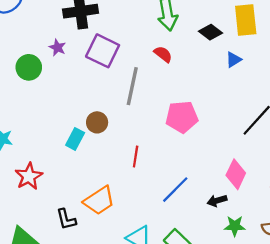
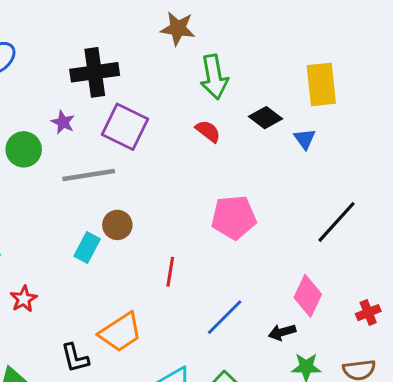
black diamond: (210, 32) -> (265, 118), moved
blue triangle: (234, 60) -> (305, 139), turned -35
gray line: (132, 86) -> (89, 175), moved, turned 69
red star: (29, 176) -> (24, 299), size x0.7

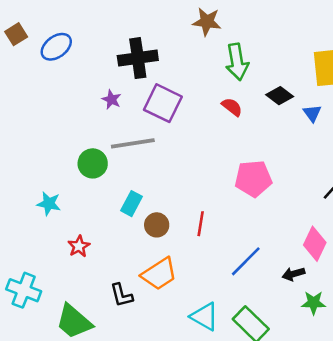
green circle: (24, 149) -> (93, 163), moved
brown circle: (117, 225) -> (157, 225), moved

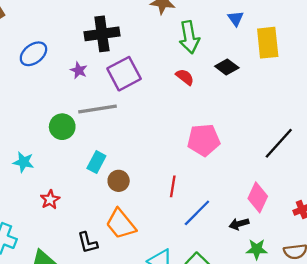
blue ellipse: (56, 47) -> (33, 54), moved
purple square: (163, 103) -> (124, 74), turned 36
blue triangle: (312, 113) -> (236, 18), moved
red line: (201, 224) -> (173, 186), moved
orange trapezoid: (159, 274) -> (121, 224), turned 84

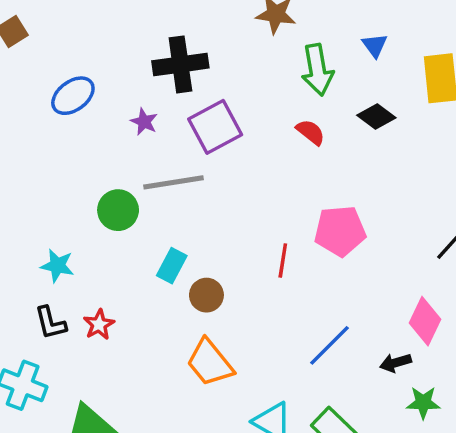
blue triangle: (236, 18) -> (375, 45), moved
red line: (173, 186) -> (283, 260), moved
black L-shape: (88, 243) -> (50, 323), moved

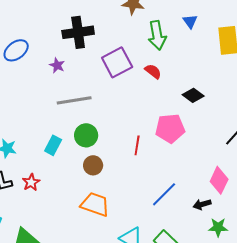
black diamond: (376, 116) -> (193, 95), moved
purple square: (215, 127) -> (117, 62), moved
green circle: (118, 210) -> (86, 135), moved
cyan rectangle: (172, 266) -> (53, 145), moved
orange trapezoid: (210, 363) -> (95, 204), turned 148

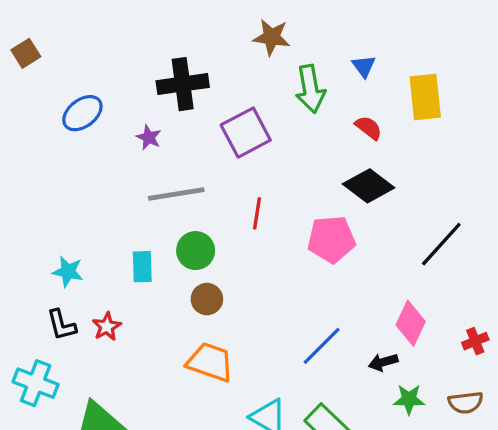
red semicircle: (153, 71) -> (369, 128), moved
black diamond: (193, 95) -> (369, 186), size x1.4
cyan rectangle: (53, 145) -> (142, 267), turned -30
red line: (137, 145) -> (257, 213), moved

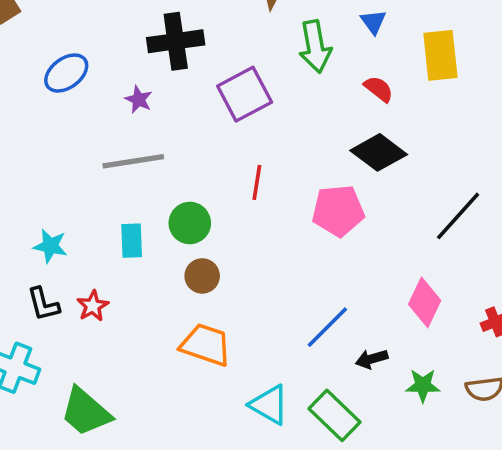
gray line: (176, 194) -> (133, 161), moved
black arrow: (383, 362) -> (372, 359), moved

